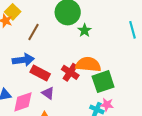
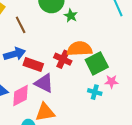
brown line: (34, 32) -> (21, 25), turned -48
purple triangle: (48, 93) -> (44, 83), size x1.5
pink star: (107, 105) -> (111, 82), moved

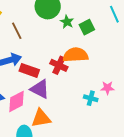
green square: (97, 63) -> (87, 27), moved, size x0.7

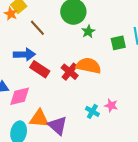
green square: (87, 27) -> (118, 43), moved
brown line: (17, 31) -> (37, 28), turned -30
purple triangle: (40, 89) -> (58, 126), moved

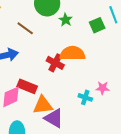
brown line: (37, 28) -> (25, 28), moved
red rectangle: (40, 69) -> (27, 86), moved
orange triangle: (39, 119) -> (43, 105), moved

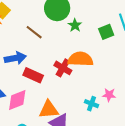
red rectangle: (27, 86) -> (33, 75), moved

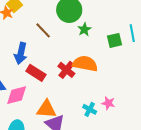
blue arrow: (15, 58) -> (21, 53), turned 105

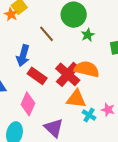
red cross: (66, 70) -> (68, 74), size x1.4
pink diamond: (17, 95) -> (28, 104), moved, turned -55
orange triangle: (46, 109) -> (76, 99), moved

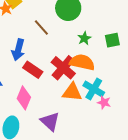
green star: (88, 35) -> (84, 38), moved
cyan cross: (89, 115) -> (94, 89), moved, size x1.5

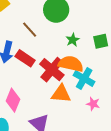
red rectangle: (33, 70) -> (25, 58), moved
cyan cross: (94, 89) -> (84, 79), moved

